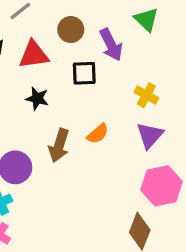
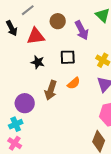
black square: (84, 73) -> (68, 57), moved

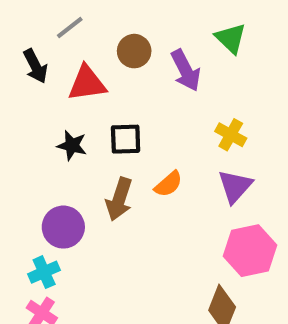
black square: (68, 57) -> (126, 139), moved
black star: (38, 62) -> (72, 146), moved

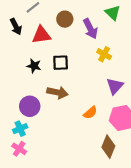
yellow cross: (231, 135) -> (104, 54), moved
orange semicircle: (168, 184) -> (90, 113), moved
brown arrow: (119, 199) -> (57, 92), turned -96

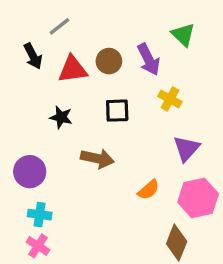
brown circle: (65, 19) -> (109, 61), moved
black square: (61, 63) -> (117, 111), moved
purple circle: (30, 106) -> (30, 172), moved
cyan cross: (20, 129) -> (40, 215), turned 32

